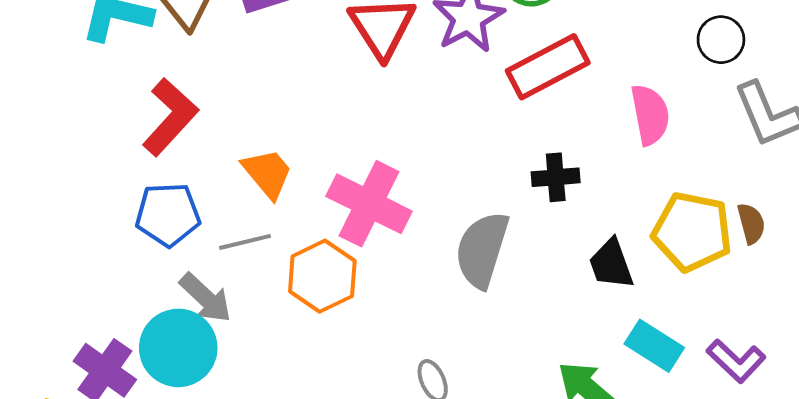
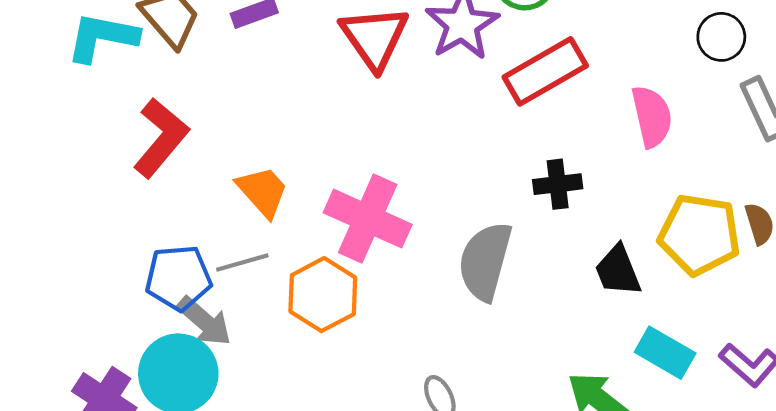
blue pentagon: (168, 214) -> (178, 278), moved

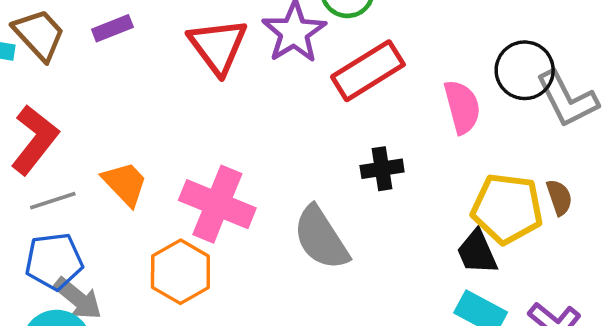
black circle: (721, 37) -> (525, 70), moved, size x1.4
gray semicircle: (485, 261) -> (321, 238), turned -46
gray line: (242, 263) -> (53, 201), moved
black trapezoid: (618, 271) -> (477, 252), moved

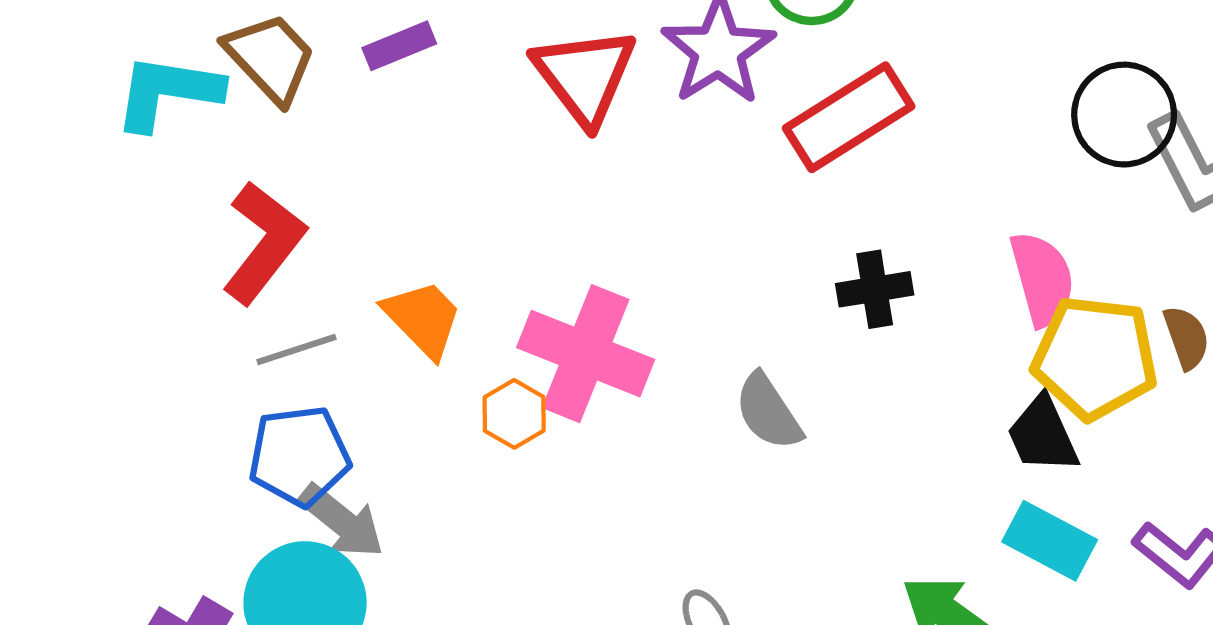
pink semicircle: (462, 107) -> (1042, 279), moved
gray semicircle: (321, 238) -> (768, 412), size x0.7
orange hexagon: (180, 272) -> (514, 414), moved, size x0.6

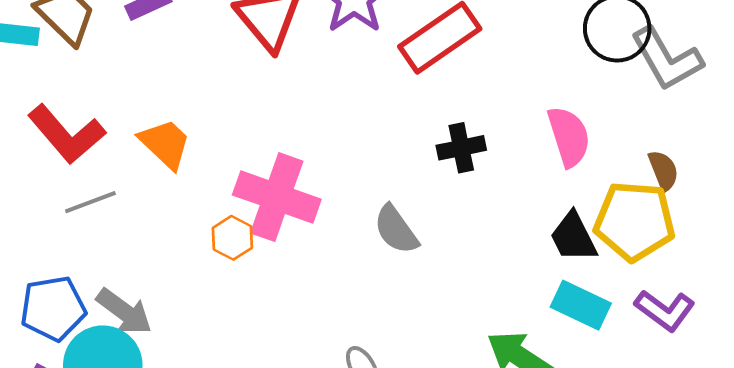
red L-shape: (264, 242) -> (66, 134), turned 104
orange trapezoid: (423, 319) -> (165, 144), moved
yellow pentagon: (1095, 358) -> (634, 221), moved
blue pentagon: (299, 456) -> (53, 308), moved

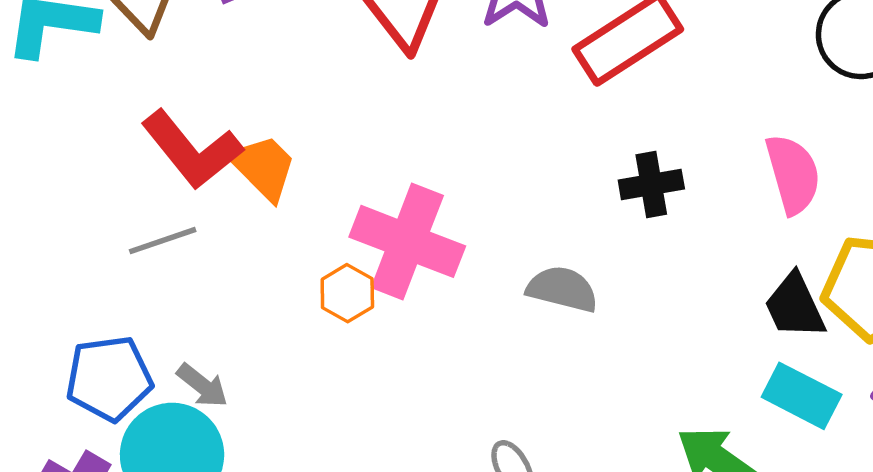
red L-shape: (66, 134) -> (192, 150), moved
gray semicircle: (396, 230) -> (562, 289), turned 138
gray arrow: (124, 312) -> (202, 385), size x0.7

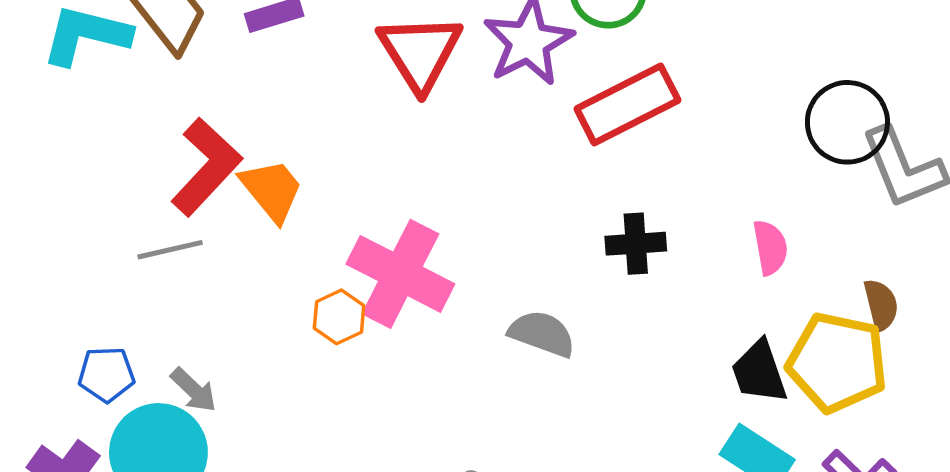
red L-shape: (192, 150) -> (206, 167), turned -104
pink semicircle: (793, 174) -> (770, 247), size x0.7
blue pentagon: (109, 378) -> (106, 374), size x0.7

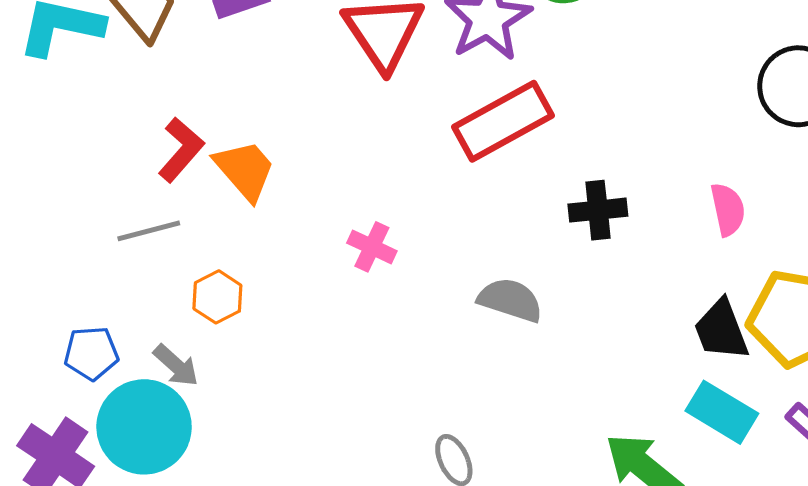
red rectangle: (627, 105) -> (503, 121), moved
red L-shape: (206, 167) -> (181, 150), size x0.7
pink cross: (400, 274) -> (372, 247), size x0.5
orange hexagon: (339, 317) -> (217, 297), moved

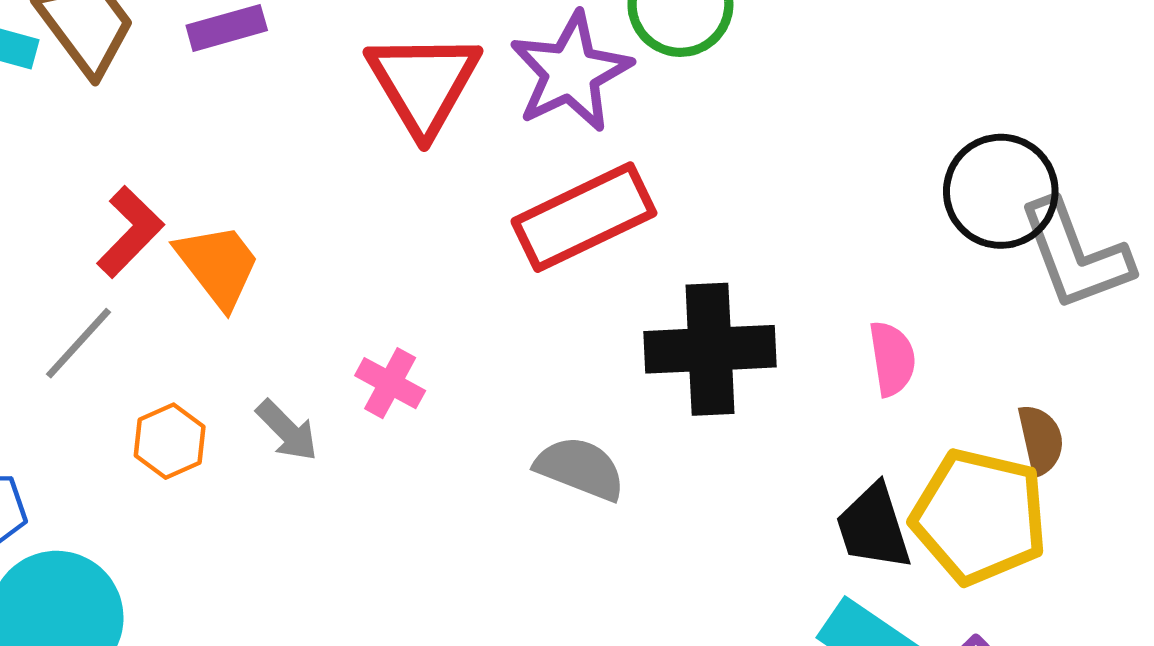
black cross: (598, 210) -> (710, 349), size x1.6
gray line: (149, 231) -> (78, 343), turned -36
gray arrow: (176, 366) -> (287, 430), moved

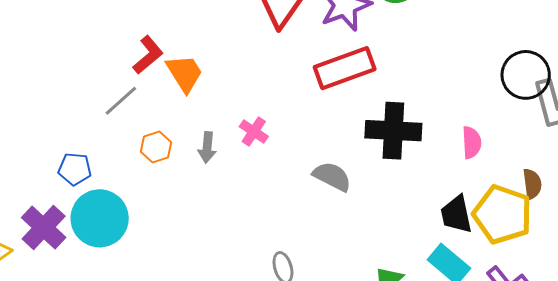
gray arrow: (287, 430) -> (207, 147), turned 44

